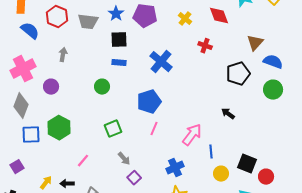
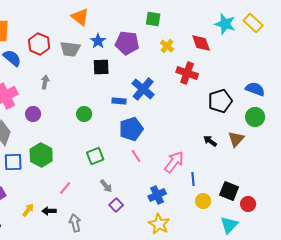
brown triangle: (255, 43) -> (236, 139), moved
red cross: (205, 46) -> (187, 73), size x1.5
blue rectangle: (119, 63) -> (119, 101), moved
pink line: (154, 129) -> (136, 156), turned -56

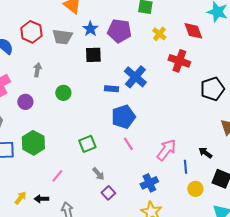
green circle: (84, 114) -> (63, 93), moved
black arrow: (210, 141) -> (205, 153), moved

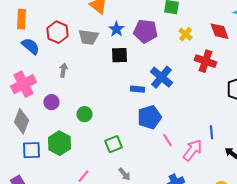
green circle: (63, 93) -> (84, 114), moved
pink line: (128, 144) -> (167, 140), moved
blue line: (185, 167) -> (211, 132), moved

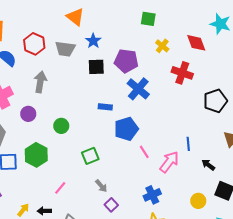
purple pentagon: (145, 31) -> (126, 61), moved
gray arrow: (63, 70) -> (40, 82), size x1.5
blue rectangle: (137, 89) -> (105, 107), moved

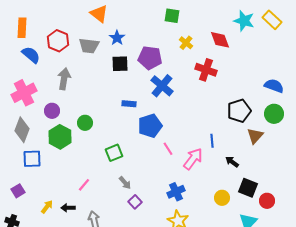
black pentagon: (215, 101) -> (239, 111), moved
green hexagon: (36, 155) -> (60, 137), moved

